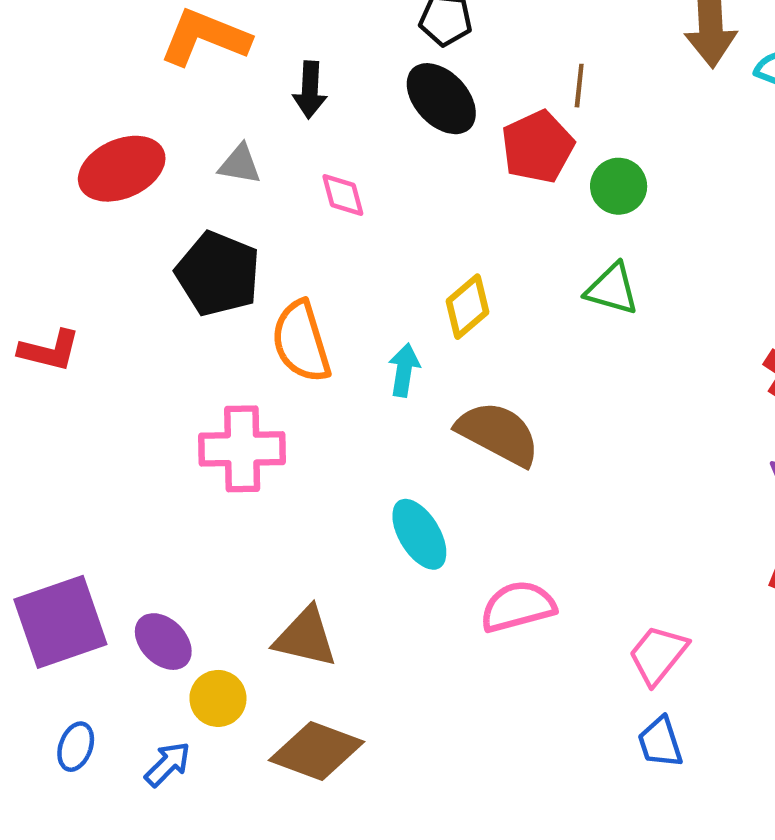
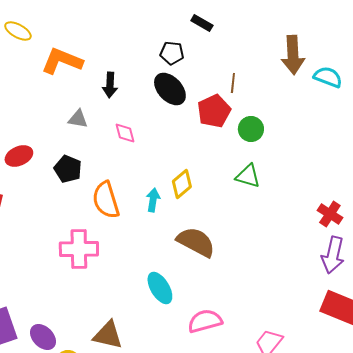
red ellipse: (122, 169) -> (19, 156), moved, size x0.7
black pentagon: (218, 274) -> (68, 169), size x0.7
cyan arrow: (404, 370) -> (153, 200), moved

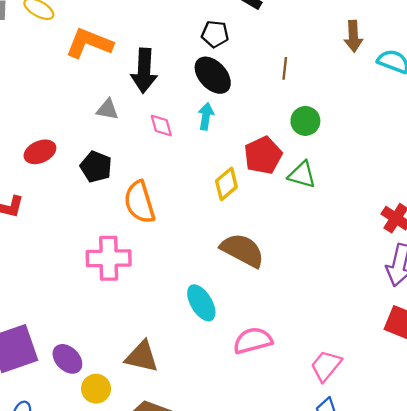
brown arrow: (293, 55) -> (353, 36), size x0.7
black arrow: (110, 85) -> (144, 71), size x1.5
red pentagon: (214, 111) -> (263, 155), moved
cyan arrow: (153, 200) -> (206, 116), moved

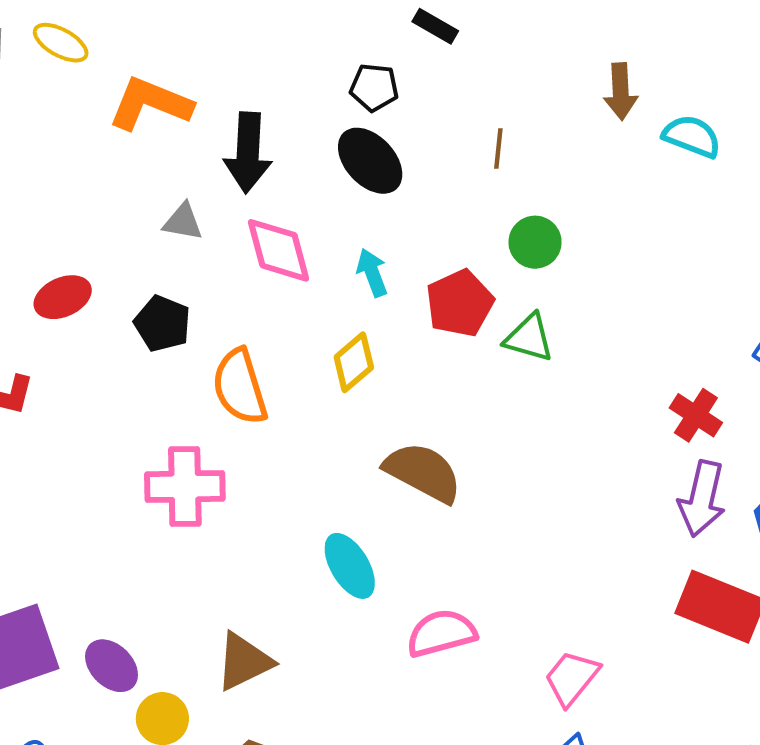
cyan arrow: (206, 116) -> (372, 273), moved, turned -30
pink diamond: (161, 126) -> (278, 250), size x1.6
yellow diamond: (226, 184) -> (354, 362), moved
brown triangle: (142, 357) -> (244, 662), turned -39

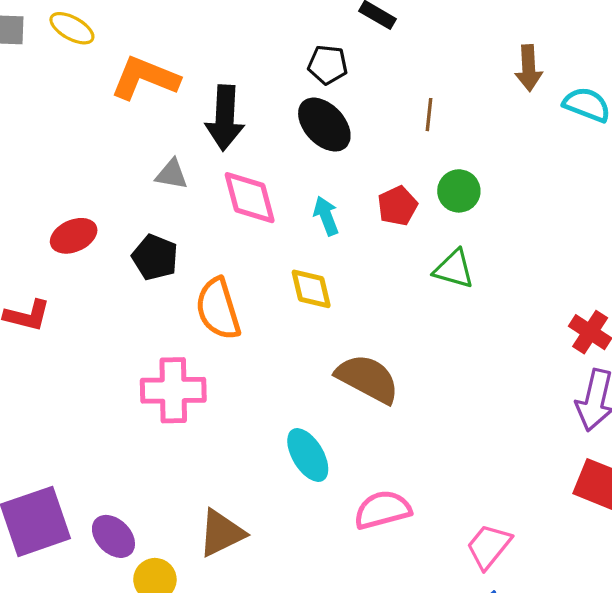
red pentagon: (460, 303) -> (397, 206), moved, size x0.7
yellow diamond: (354, 362) -> (311, 289), turned -63

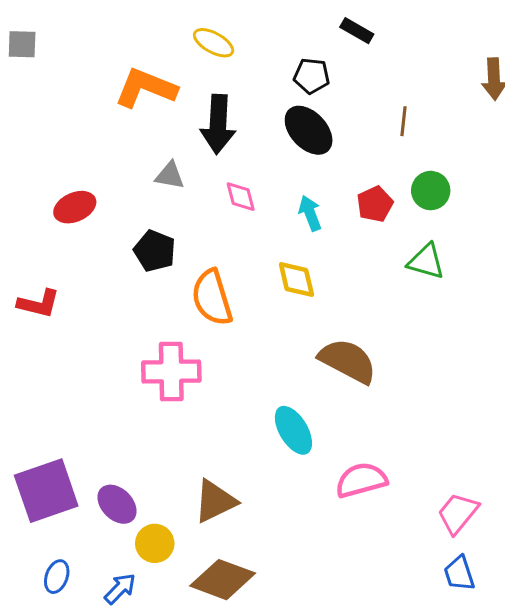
yellow ellipse: (72, 28) -> (214, 43), moved
pink diamond: (250, 198) -> (241, 197), size x0.6
red ellipse: (74, 236) -> (75, 207), moved

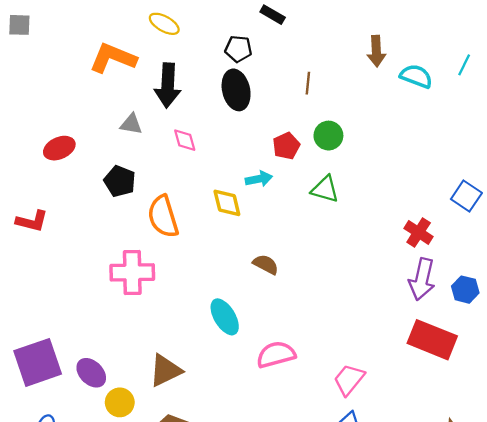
black ellipse: (309, 130) -> (236, 90), turned 30
cyan arrow: (310, 213) -> (259, 179), moved, turned 100
brown semicircle: (348, 361) -> (266, 264), size x0.6

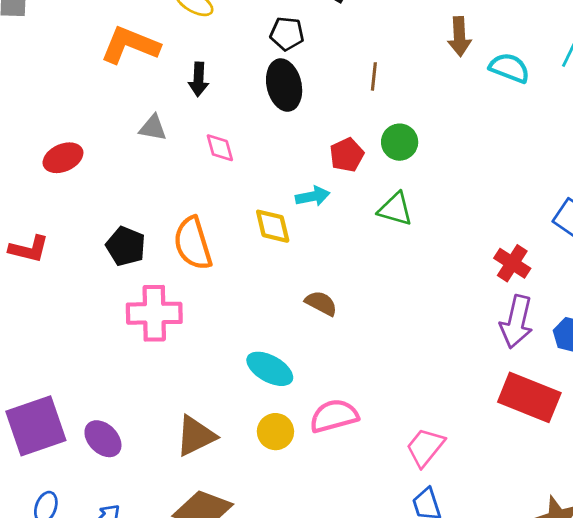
black arrow: (168, 85) -> (198, 79), size x0.6
black pentagon: (120, 181) -> (126, 246), moved
cyan ellipse: (225, 317) -> (270, 369), turned -30
yellow circle: (120, 402) -> (275, 432), moved

